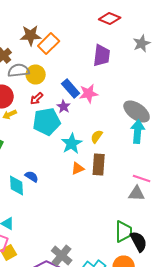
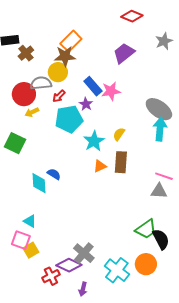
brown star: (31, 36) -> (65, 56), moved
purple trapezoid: (102, 56) -> (124, 53), turned -135
gray semicircle: (19, 70) -> (41, 83), moved
green trapezoid: (124, 232) -> (146, 229), turned 55

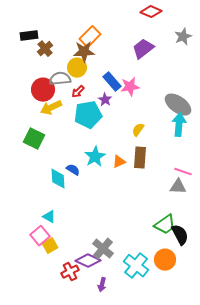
yellow arrow: (32, 112) -> (51, 108), size x1.5
cyan star: (94, 141) -> (95, 157), moved
pink square: (21, 240) -> (40, 236), turned 30

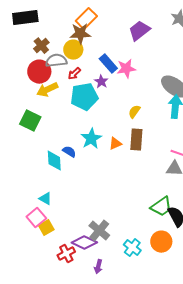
black rectangle: (29, 36) -> (25, 18), size x1.4
brown cross: (45, 49) -> (41, 46), moved
cyan cross: (136, 266) -> (132, 248), size x0.7

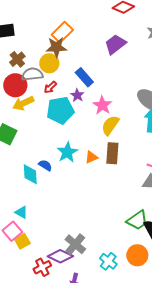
pink star: (126, 69) -> (102, 105), moved, turned -30
yellow semicircle: (134, 112) -> (110, 125), size x1.5

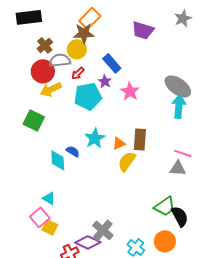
purple trapezoid: (115, 44) -> (143, 30), turned -125
yellow semicircle: (110, 125) -> (127, 161), moved
yellow square: (22, 241) -> (50, 227), turned -35

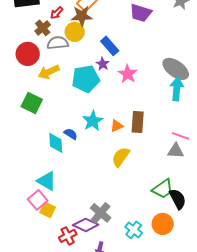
red circle: (43, 71) -> (28, 54), moved
red arrow: (78, 73) -> (57, 13), moved
yellow semicircle: (127, 161) -> (121, 157), moved
cyan triangle: (49, 198) -> (47, 181), size x1.5

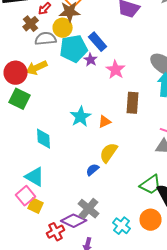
red circle: (28, 54) -> (16, 73), moved
cyan pentagon: (86, 79) -> (74, 49), moved
brown rectangle: (138, 122) -> (133, 103), moved
blue semicircle: (71, 134) -> (93, 170), moved, turned -72

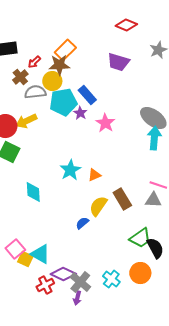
brown rectangle: (133, 103) -> (122, 199), moved, turned -35
cyan triangle: (35, 177) -> (40, 254), moved
gray cross: (89, 209) -> (80, 282), moved

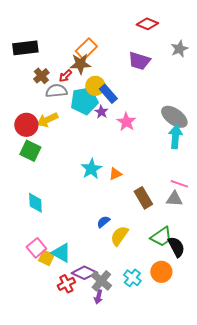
red arrow: (34, 62) -> (65, 76), moved
yellow circle: (52, 81) -> (95, 86), moved
cyan diamond: (33, 192) -> (35, 203), moved
yellow semicircle: (98, 206) -> (119, 236), moved

